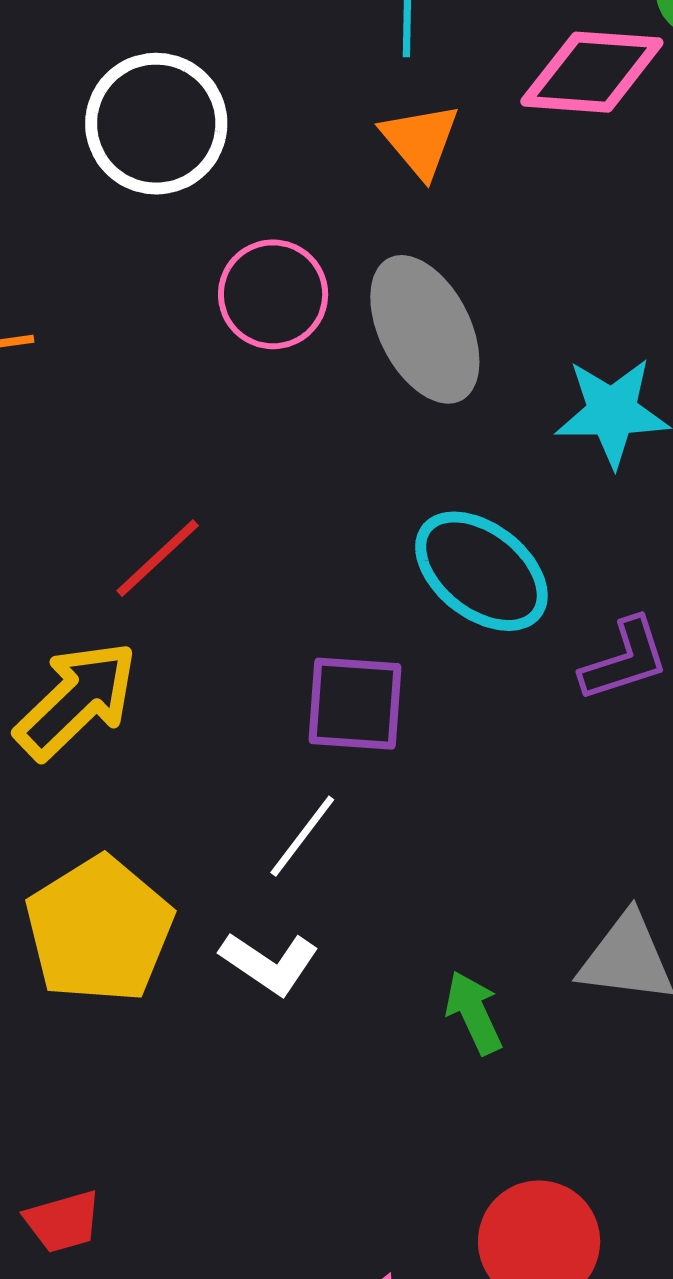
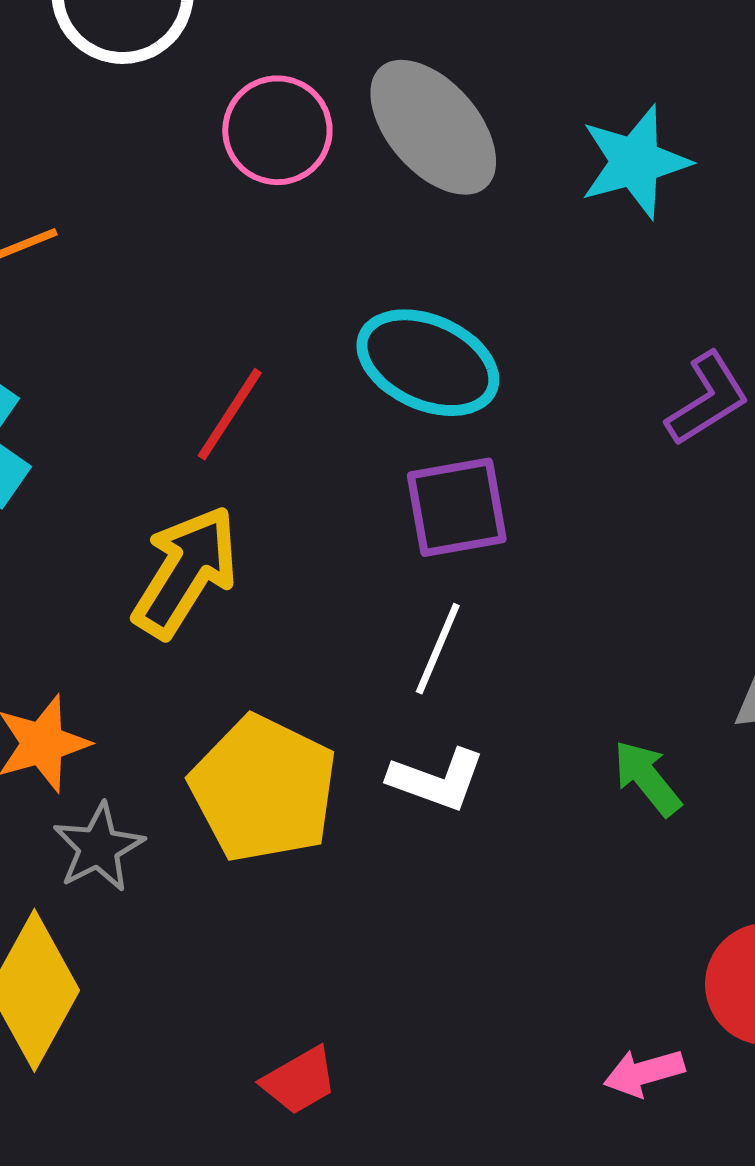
cyan ellipse: (481, 571) -> (428, 363), moved

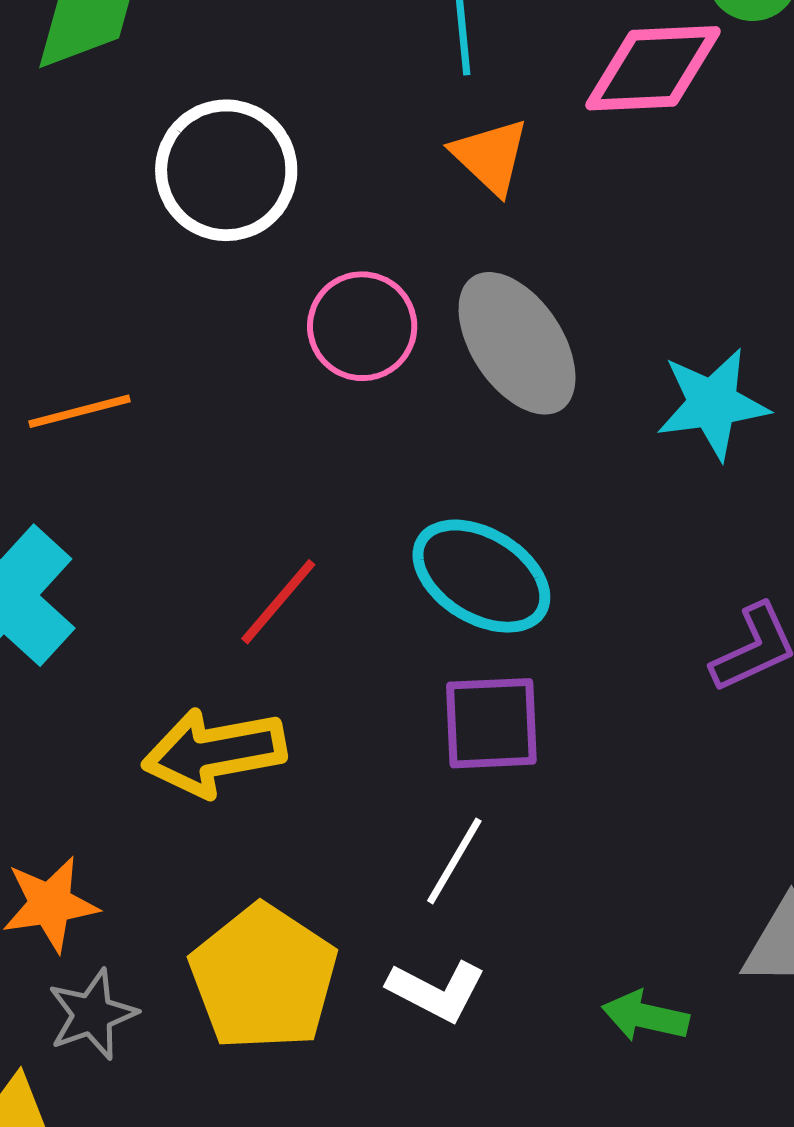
yellow arrow: (186, 572) -> (214, 752), turned -140
green arrow: (647, 778) -> (645, 1016), turned -46

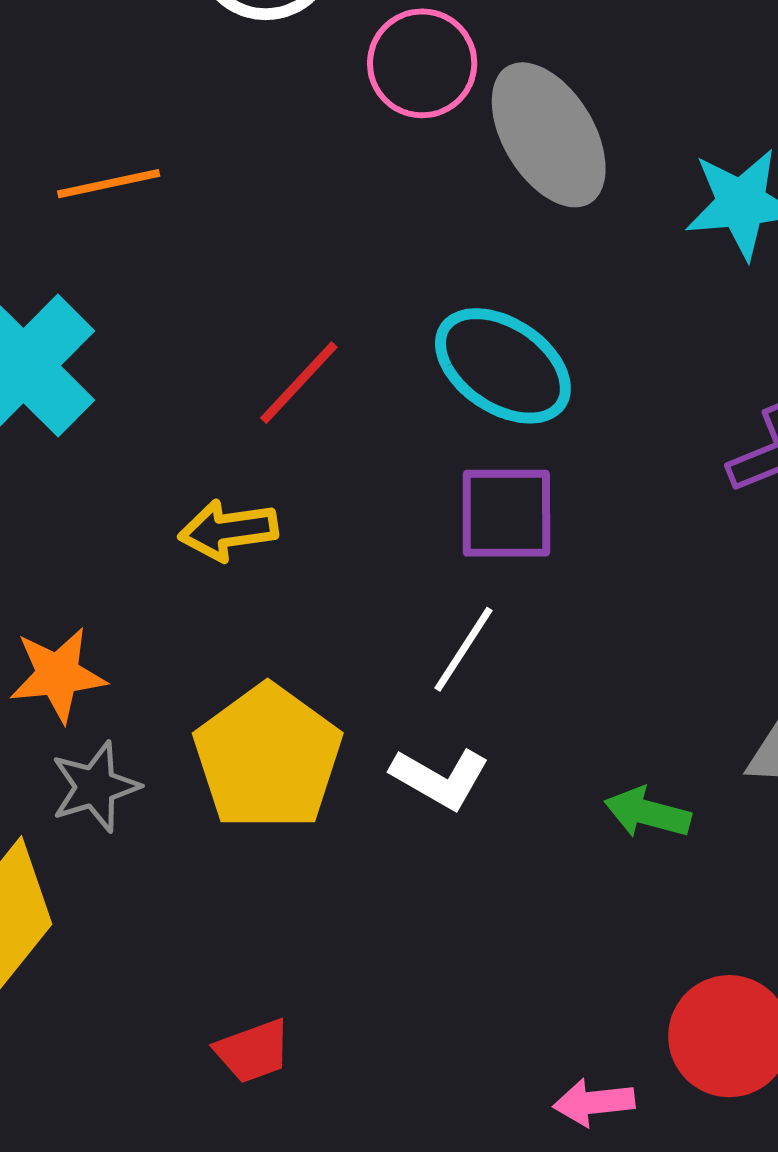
pink circle: (362, 326) -> (422, 63), moved
yellow arrow: (214, 752) -> (228, 530), size x0.7

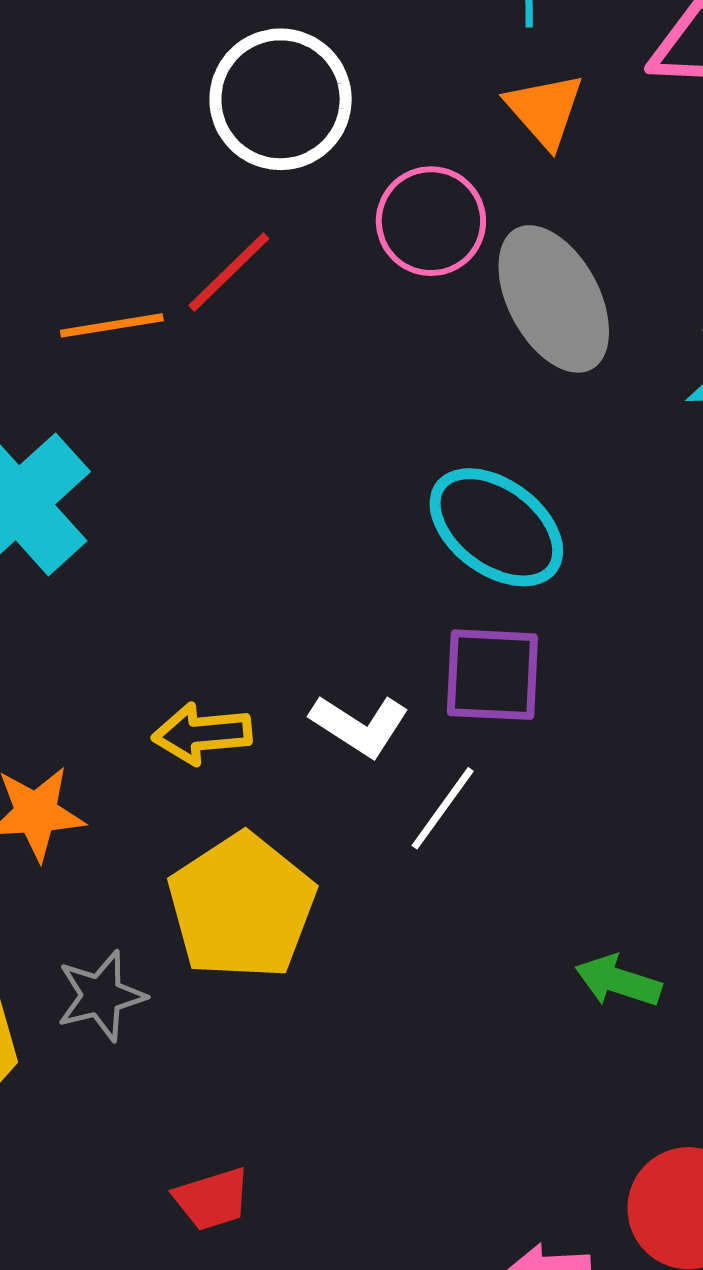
red line: (299, 383) -> (229, 272), moved
yellow arrow: (228, 530) -> (202, 734), moved
white L-shape: (440, 778) -> (360, 726), moved
gray star: (95, 787) -> (101, 996), moved

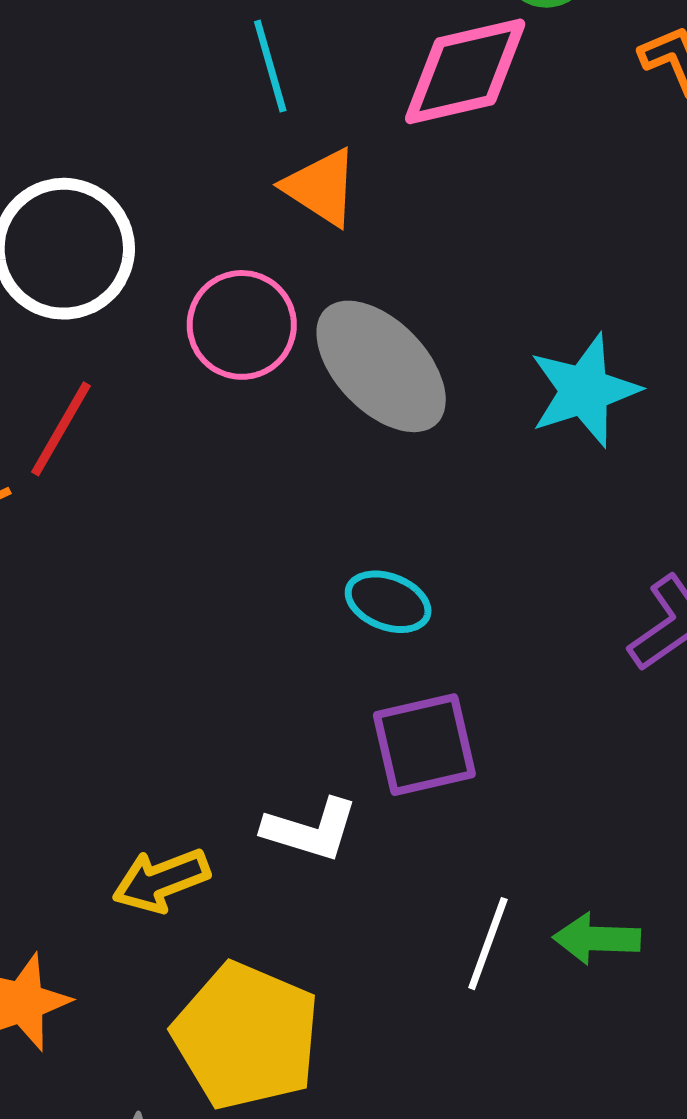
cyan ellipse: (496, 527) -> (388, 602), size x0.6
white line: (443, 808) -> (488, 944), moved
green arrow: (618, 981) -> (597, 939), moved

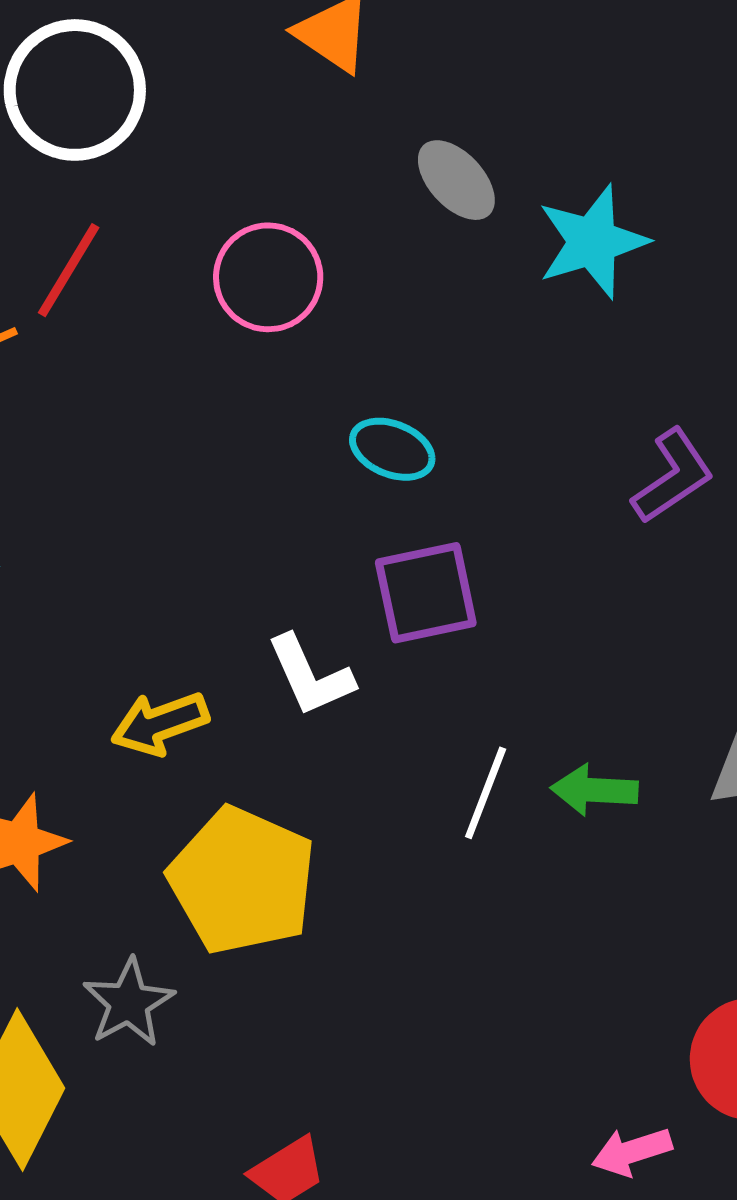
pink circle: (242, 325) -> (268, 277), moved
gray ellipse: (381, 366) -> (456, 180), moved, size x0.6
white L-shape: (310, 830) -> (310, 676), turned 48

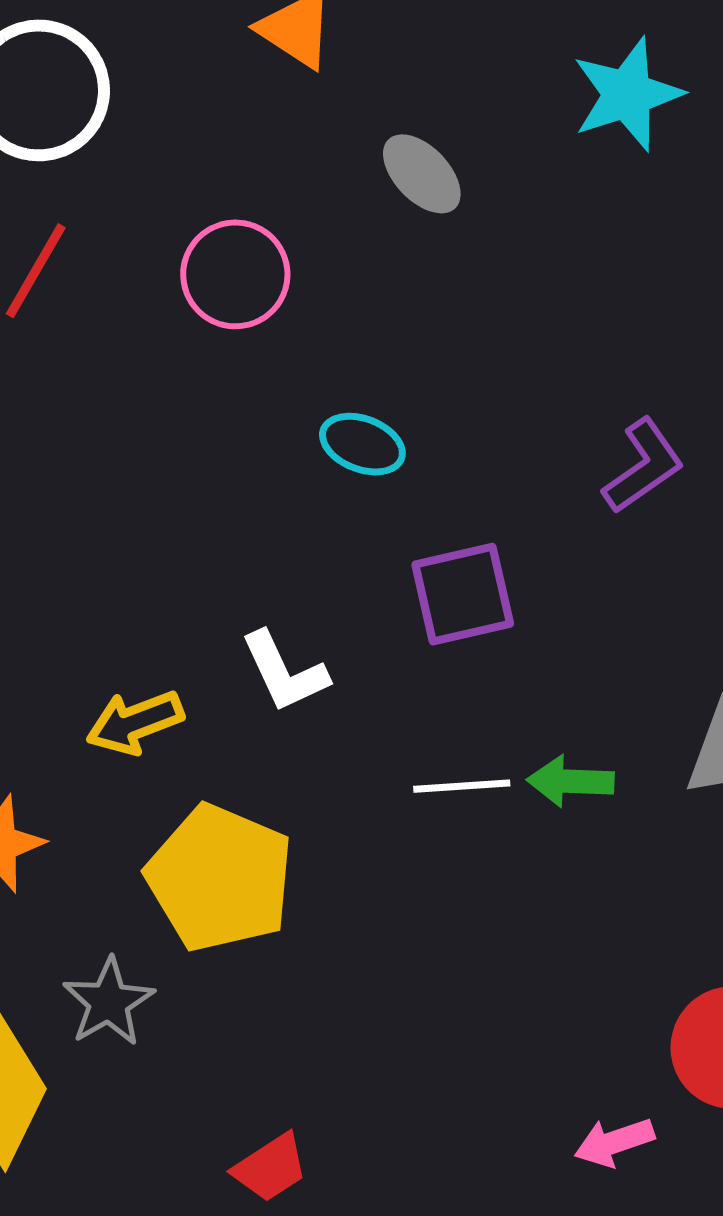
cyan star: (593, 242) -> (627, 94), moved
purple square: (426, 593) -> (463, 594), moved
white line: (486, 793) -> (462, 786), turned 66

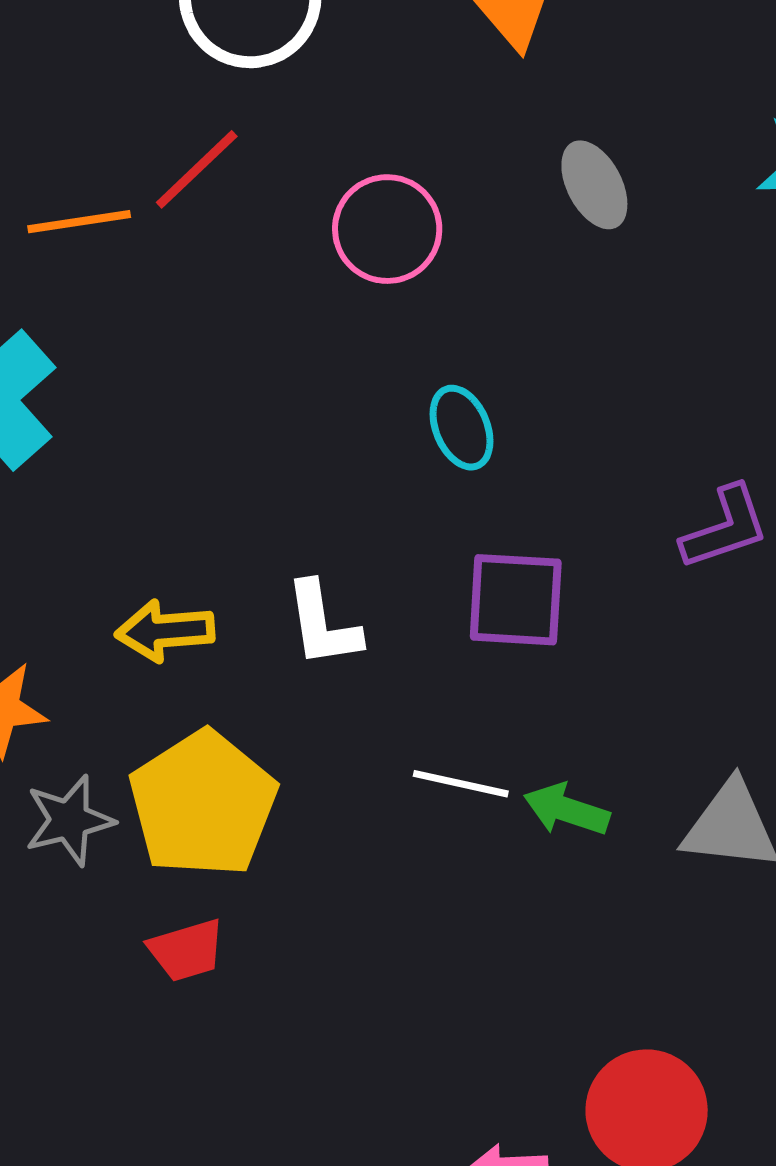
cyan ellipse: (362, 444) -> (462, 428), turned 30
gray star: (109, 1002) -> (69, 820), moved
red trapezoid: (270, 1168) -> (187, 950), moved

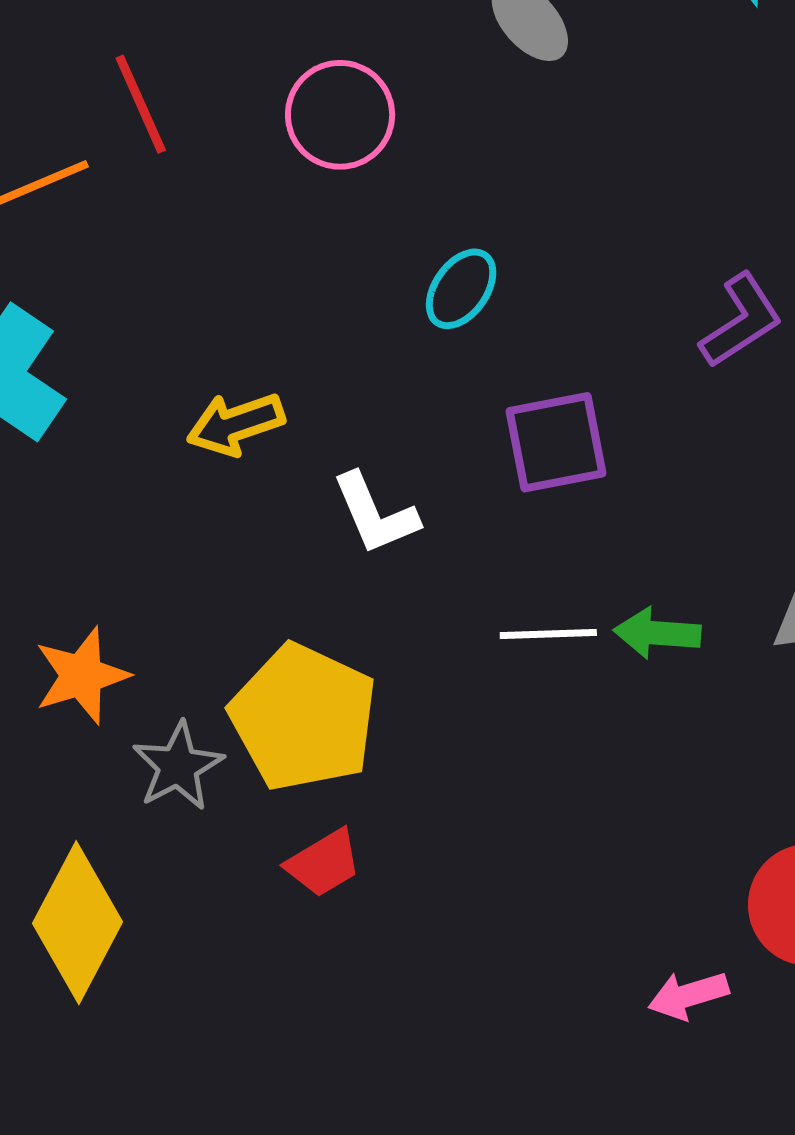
red line: (197, 169) -> (141, 104), turned -56
cyan ellipse: (462, 428) -> (461, 289), turned 72
yellow arrow: (165, 631) -> (236, 424), moved

